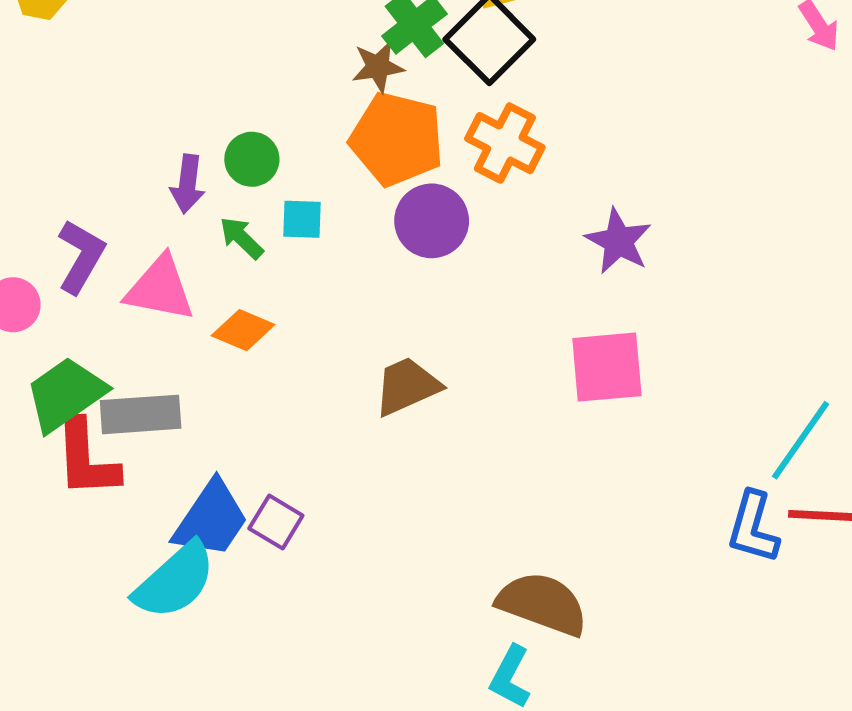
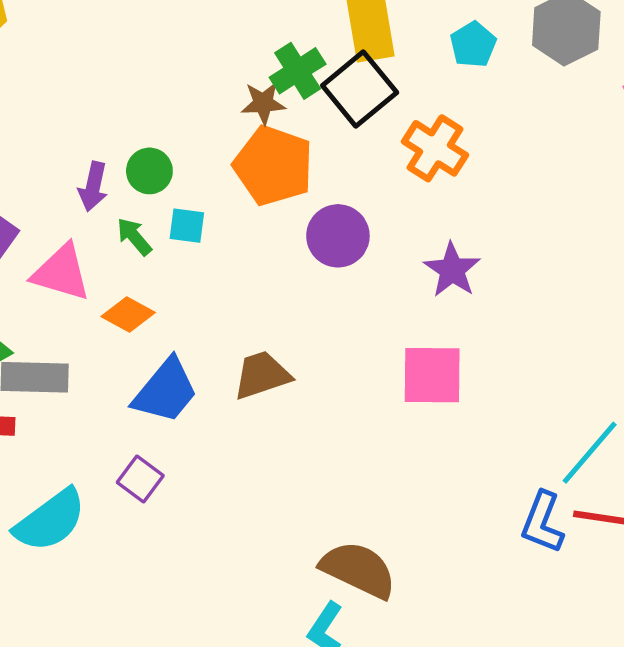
orange cross: (505, 143) -> (435, 148), moved
purple circle: (432, 221) -> (338, 236), moved
blue trapezoid: (211, 519) -> (166, 391), moved

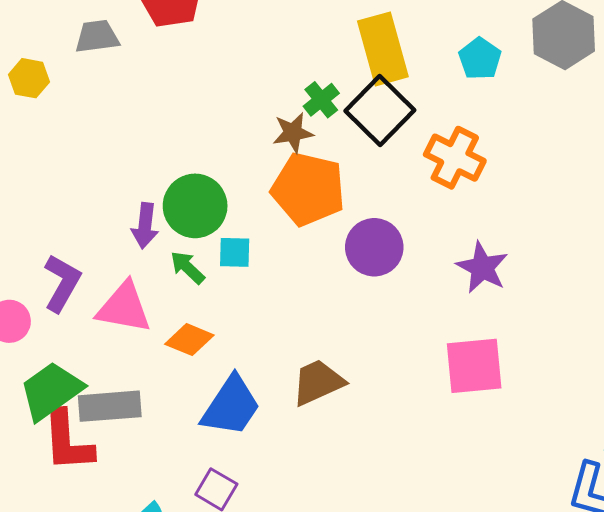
green cross: (298, 71) -> (321, 100), size x0.7
green circle: (149, 171) -> (195, 206), size x1.5

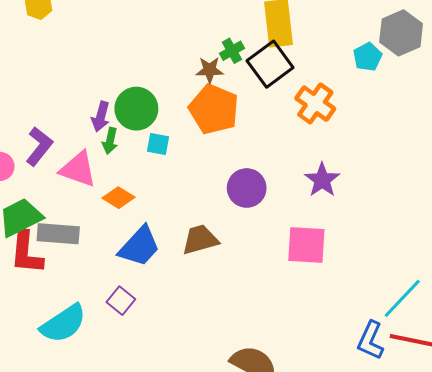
cyan pentagon: (480, 59) -> (368, 57), moved
purple circle: (374, 247) -> (247, 188), moved
green arrow: (187, 268) -> (110, 141), moved, turned -130

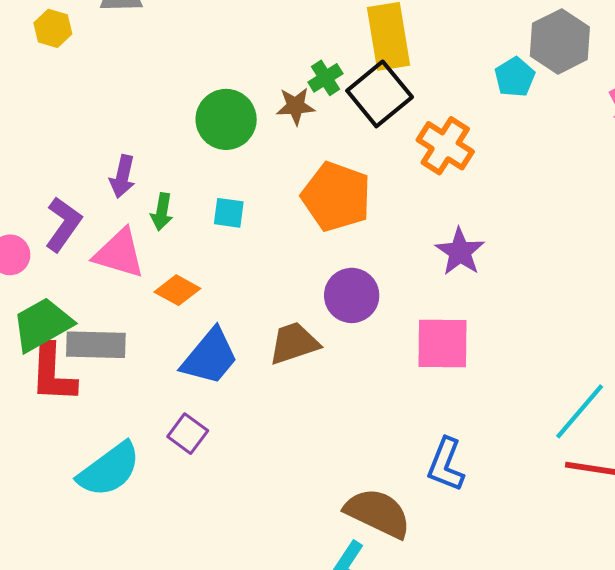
green circle: (136, 109) -> (226, 119), moved
orange pentagon: (214, 109) -> (336, 197), moved
purple arrow: (101, 117) -> (122, 177), moved
purple circle: (247, 188) -> (352, 295), moved
blue L-shape: (371, 340) -> (446, 465), moved

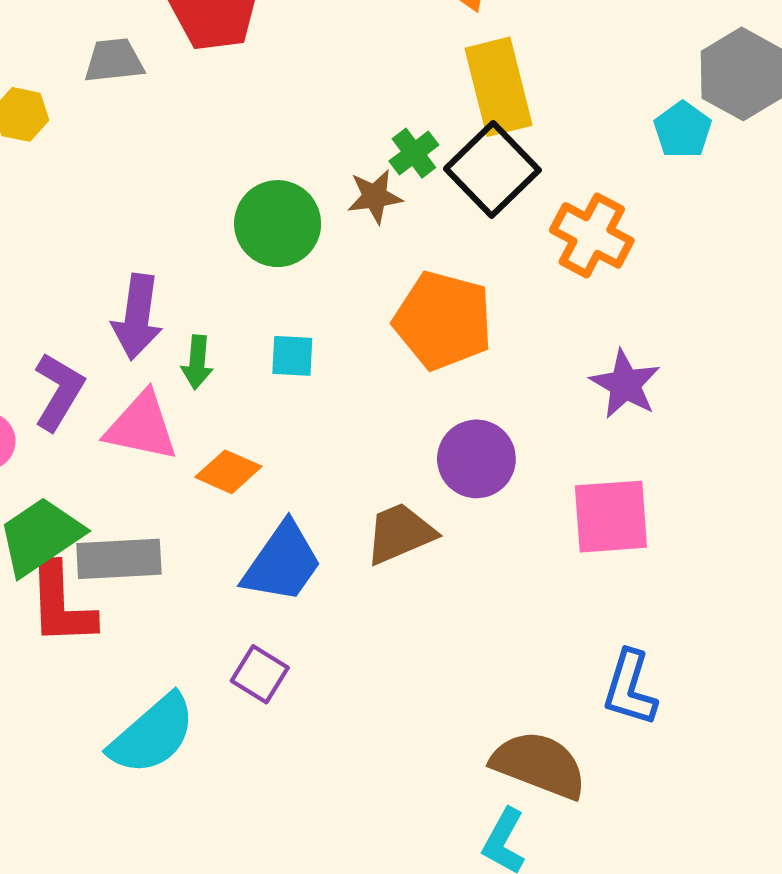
purple arrow: (122, 177) -> (137, 317), size x1.4

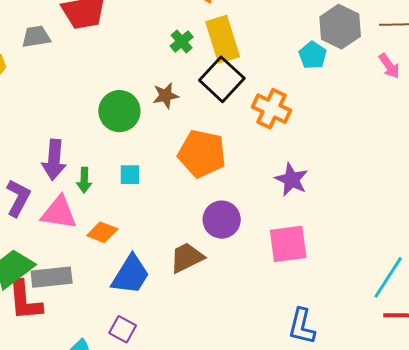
green cross: (414, 153) -> (182, 42), moved

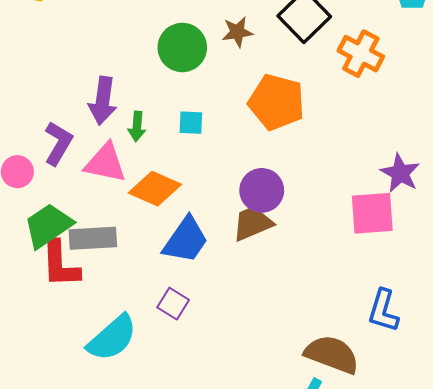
purple star: (292, 180) -> (400, 173), moved
purple circle: (222, 220) -> (262, 190), moved
orange diamond: (102, 232) -> (155, 189), size x1.4

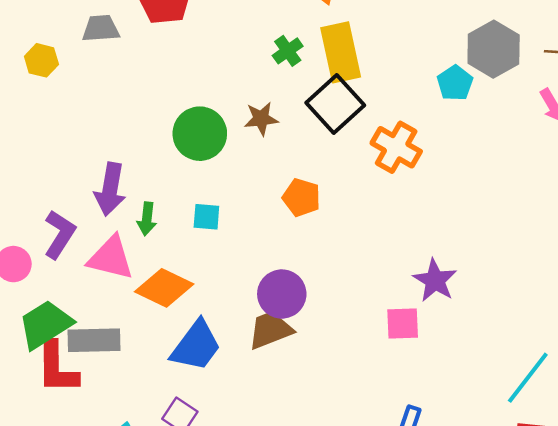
orange pentagon: (277, 102) -> (301, 198), size x0.6
pink square: (372, 213) -> (403, 323), size x0.7

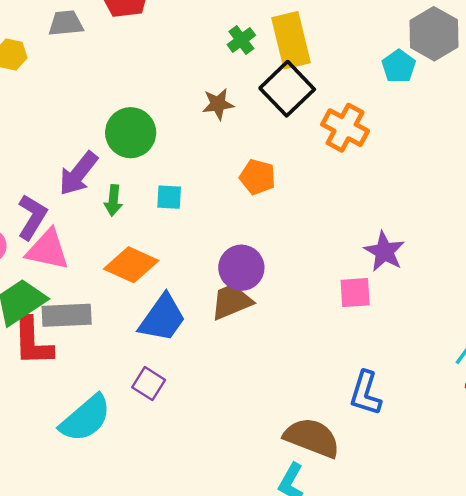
green circle: (200, 134) -> (131, 133), moved
purple arrow: (110, 189) -> (78, 174), turned 30
pink triangle: (111, 258) -> (48, 250), moved

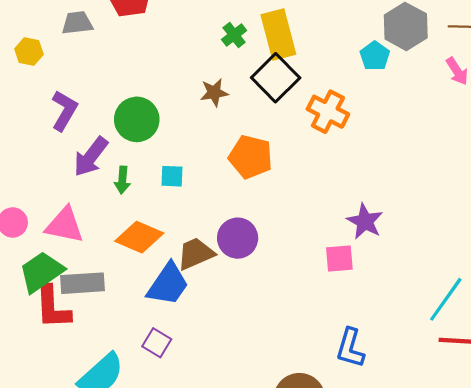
orange pentagon: (258, 177) -> (251, 157), size x1.4
purple L-shape: (32, 217) -> (64, 111), moved
brown trapezoid: (231, 302) -> (196, 254), moved

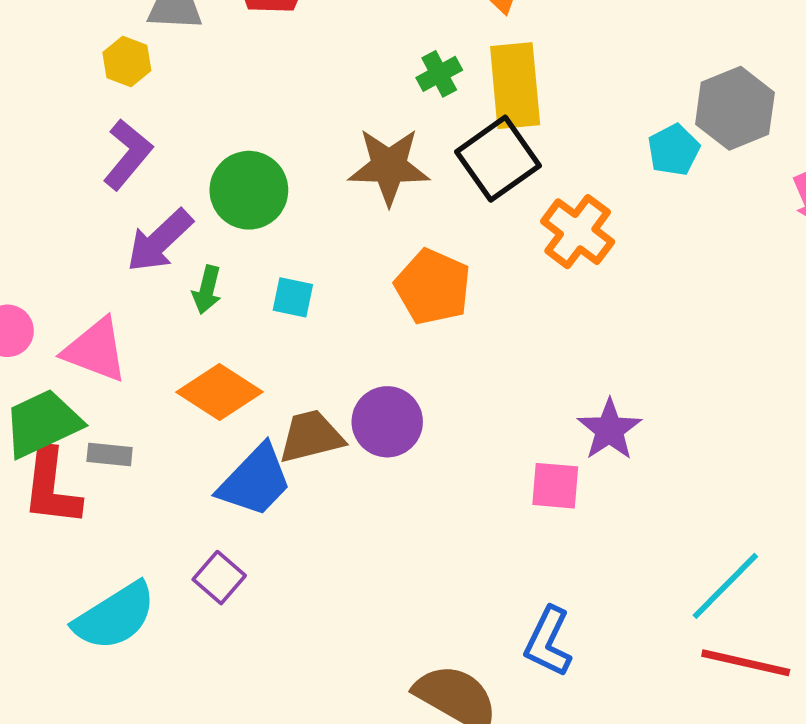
yellow hexagon: (29, 52) -> (127, 61), moved
brown star: (214, 93) -> (389, 166), size x1.6
gray rectangle: (83, 283) -> (110, 455), size x0.6

